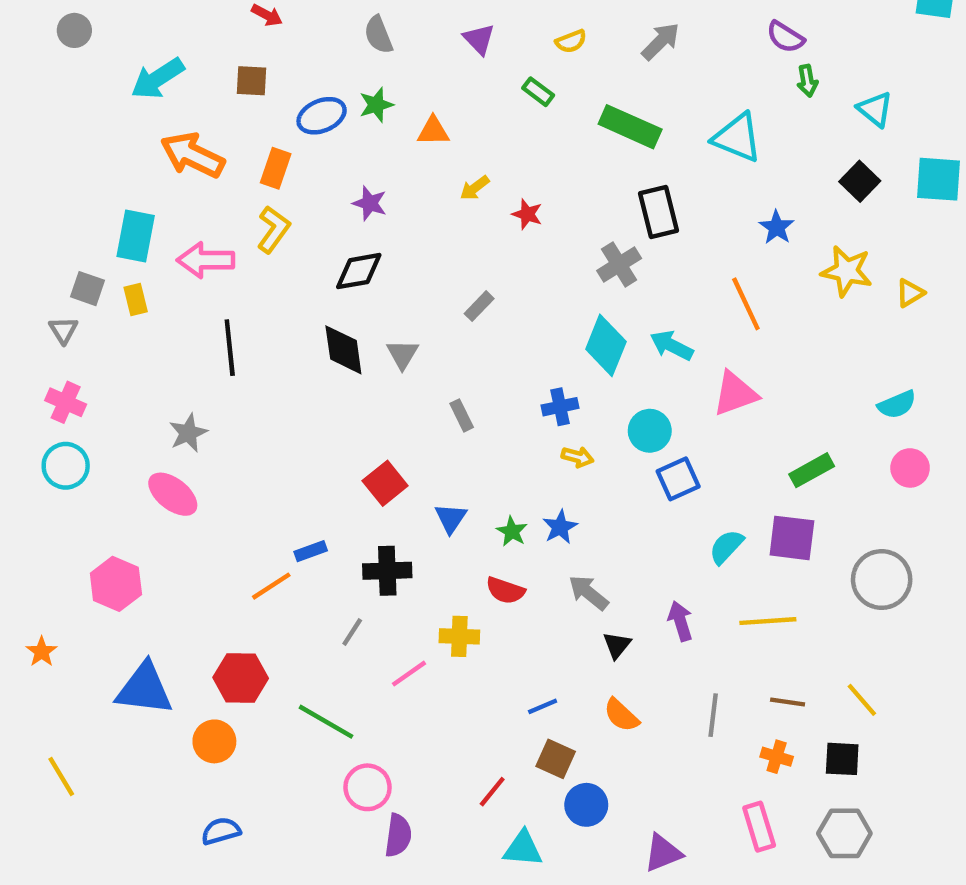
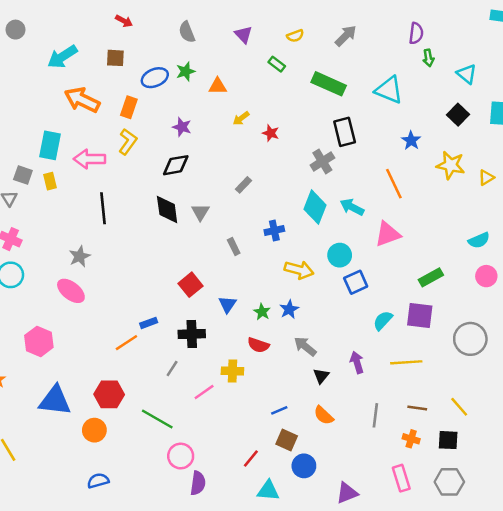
purple semicircle: (785, 37) -> (416, 33), turned -115
blue cross: (560, 407) -> (274, 230), moved
yellow arrow: (578, 457) -> (299, 270), size x1.6

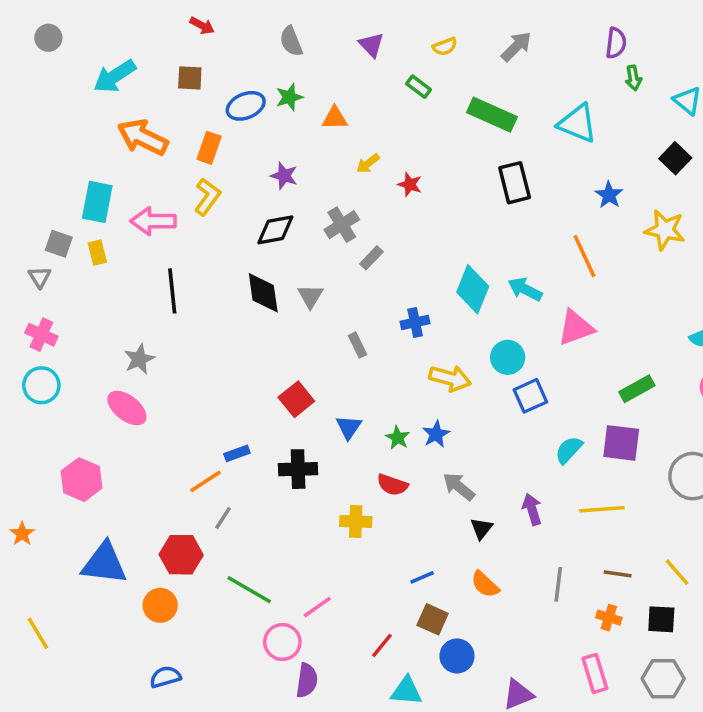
gray cross: (322, 161) -> (342, 225), moved
gray line: (172, 369) -> (223, 518), moved
pink line: (204, 392) -> (317, 607), moved

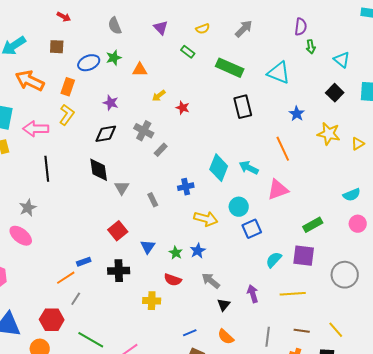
gray cross: (342, 225) -> (144, 131), turned -30
gray triangle: (310, 296) -> (122, 188), moved

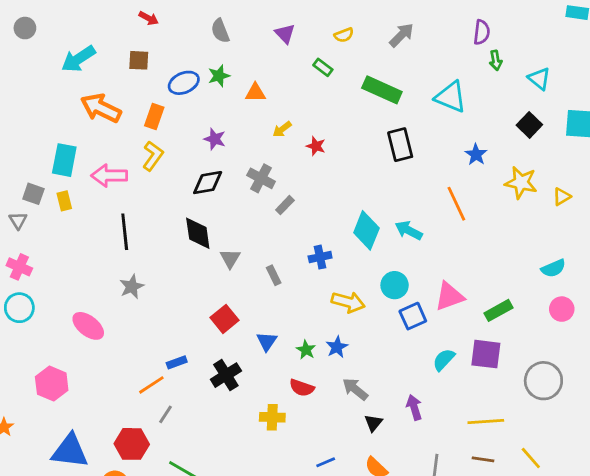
pink triangle: (278, 190) -> (449, 296), moved
gray star: (28, 208) -> (132, 287), moved
black cross: (119, 271) -> (226, 375), turned -30
yellow line: (293, 294) -> (486, 421), moved

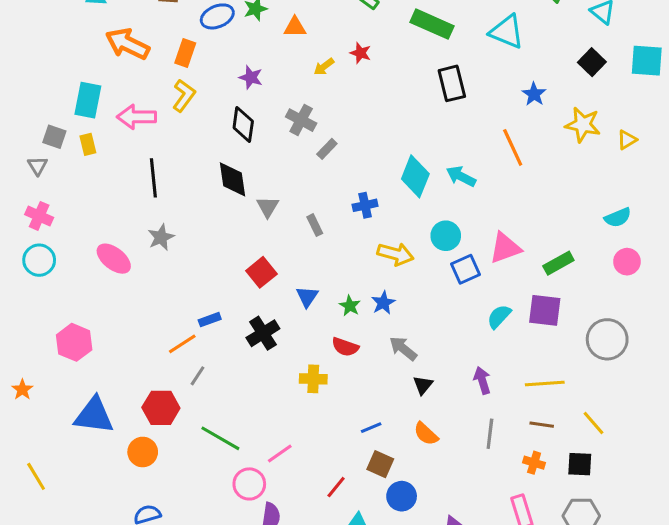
red star: (316, 146) -> (360, 53), moved
black diamond: (208, 183) -> (243, 125), turned -72
pink ellipse: (88, 326) -> (114, 259), moved
purple arrow: (414, 407) -> (482, 380), moved

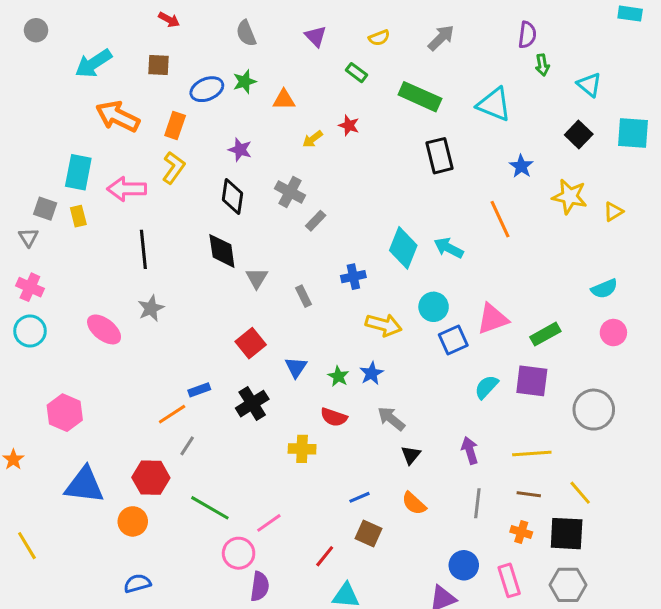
black square: (580, 464) -> (567, 534), size x1.4
blue circle: (402, 496) -> (464, 565), moved

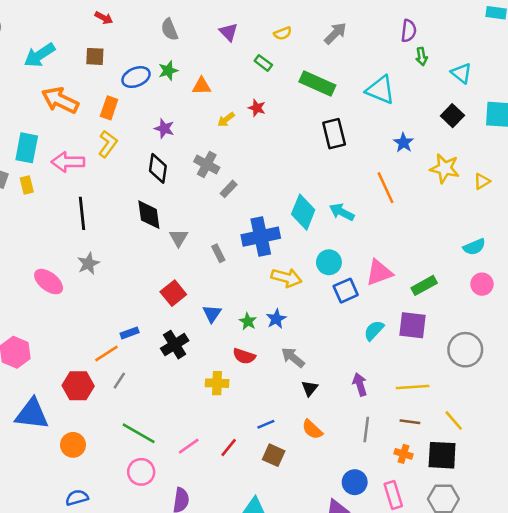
blue cross: (353, 277) -> (261, 237), size x1.8
red hexagon: (151, 478) -> (78, 386), moved
pink circle: (239, 553) -> (141, 472), moved
red line: (325, 556) -> (229, 447), moved

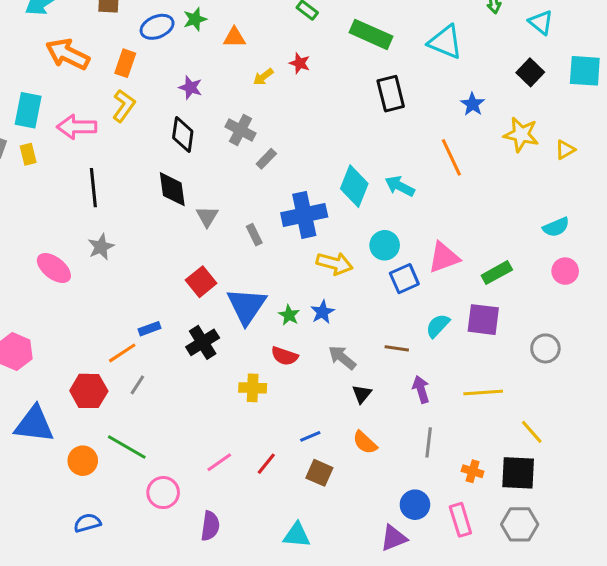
blue triangle: (212, 314) -> (247, 306), size x1.8
gray circle: (465, 350) -> (545, 348), size x0.7
brown line: (410, 422) -> (397, 348), moved
green line: (139, 433) -> (127, 447), moved

